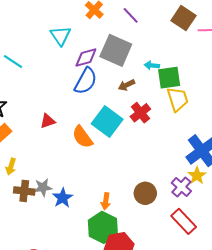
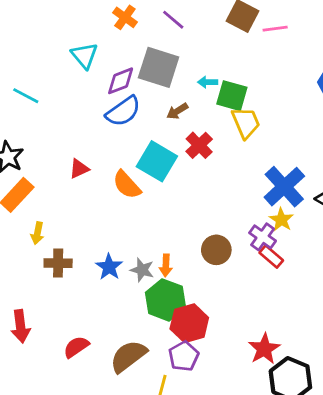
green square: (169, 78) -> (232, 96), turned 30
blue semicircle: (86, 81) -> (123, 111), turned 32
gray star: (43, 187) -> (142, 270), moved, turned 30
red rectangle: (184, 221) -> (271, 257), moved, size x0.7

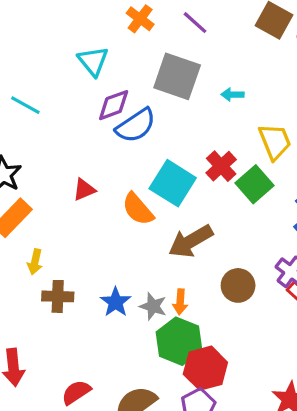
purple diamond: (121, 81) -> (114, 105), moved
green square: (232, 96) -> (255, 184), moved, turned 32
brown arrow: (177, 111) -> (191, 241), moved, size x1.8

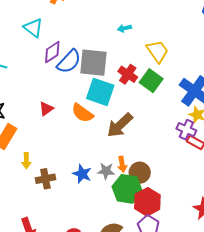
gray square: (177, 76) -> (93, 63), moved
brown circle: (238, 285) -> (140, 173), moved

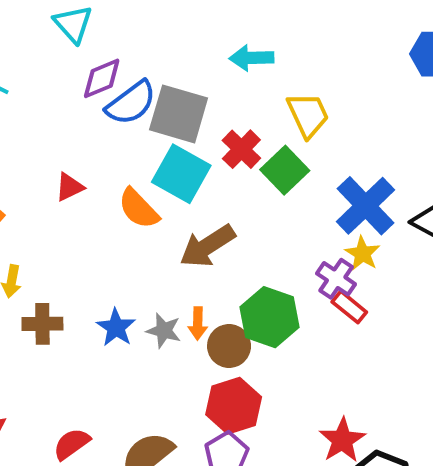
cyan arrow: (124, 28) -> (251, 58), size x1.5
green hexagon: (127, 189) -> (269, 317), moved

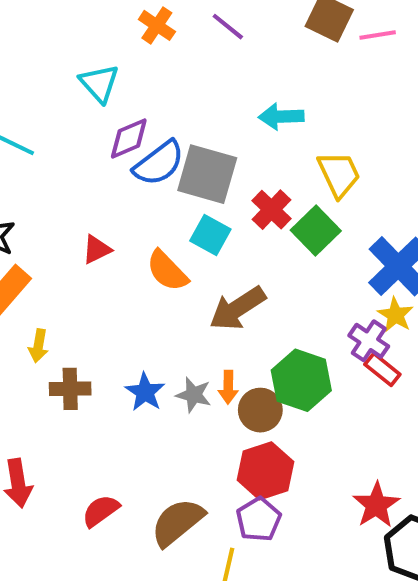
cyan square: (181, 174) -> (210, 235), size x0.7

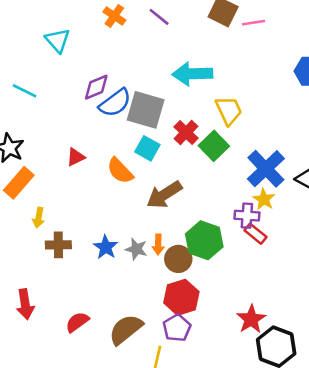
cyan triangle: (99, 83) -> (58, 40), moved
cyan arrow: (281, 117) -> (192, 74), size x1.4
purple cross: (369, 341) -> (247, 216), turned -30

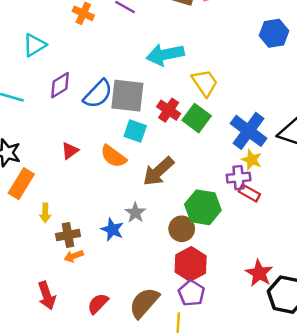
cyan triangle: (58, 40) -> (34, 45), turned 50
purple diamond: (96, 87) -> (60, 85), moved
orange arrow: (158, 244) -> (74, 256), moved, turned 78
gray star: (136, 249) -> (135, 213), moved, turned 30

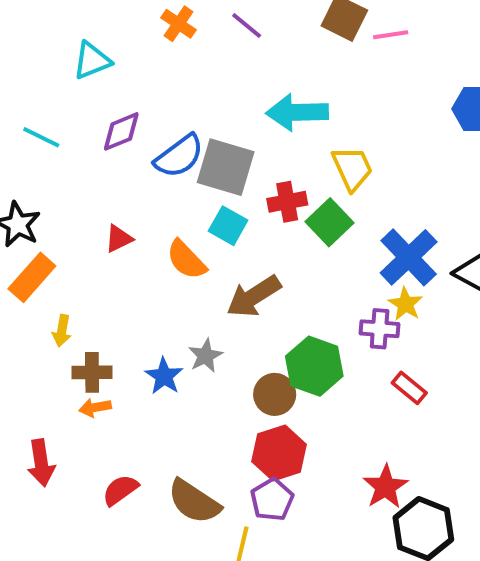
red cross: (169, 110) -> (287, 202), turned 35
red rectangle: (249, 193) -> (409, 388), moved
brown semicircle: (144, 303) -> (194, 502), turned -108

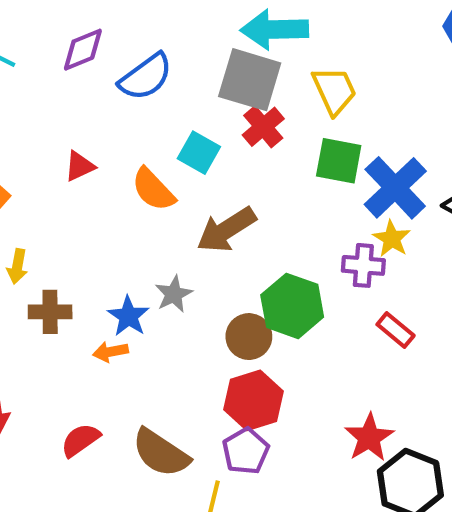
gray square: (226, 167) -> (250, 80), moved
red cross: (287, 202) -> (263, 127), turned -30
green square: (330, 222) -> (339, 161), moved, turned -36
orange arrow: (95, 408) -> (110, 352), moved

